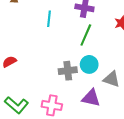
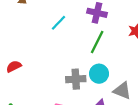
cyan line: (49, 19) -> (59, 23), turned 35

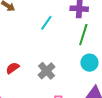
gray cross: (76, 79) -> (47, 71), moved, turned -30

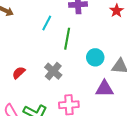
green line: (83, 35) -> (67, 39), moved

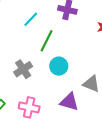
cyan circle: (95, 57) -> (59, 66), moved

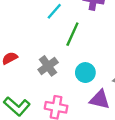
cyan circle: (59, 66) -> (85, 73), moved

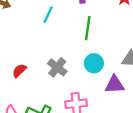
green line: (72, 34) -> (88, 28), moved

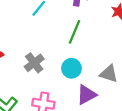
purple triangle: (115, 85) -> (86, 95), turned -40

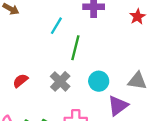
green line: (75, 32) -> (75, 48), moved

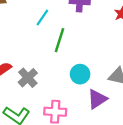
gray cross: (60, 81) -> (28, 78), moved

